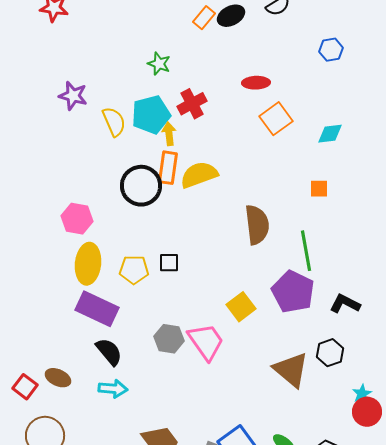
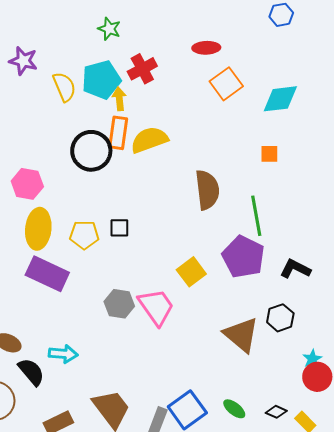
cyan diamond: (330, 134) -> (280, 99), size x1.4
black semicircle: (109, 352) -> (31, 372), moved

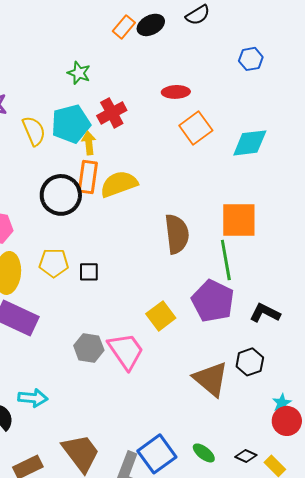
orange square: (269, 154) -> (239, 220), moved, size x2.0
yellow pentagon: (84, 235) -> (54, 263), moved

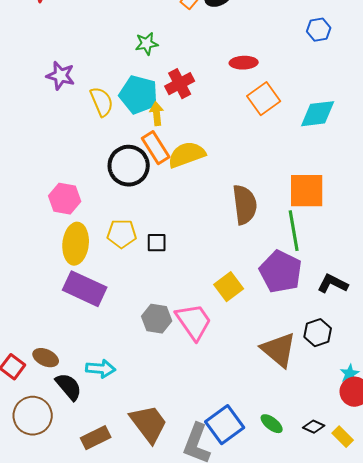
green star: (79, 73) -> (147, 44), turned -30
cyan pentagon: (71, 124) -> (139, 95), turned 30
orange rectangle: (88, 177) -> (156, 148), turned -40

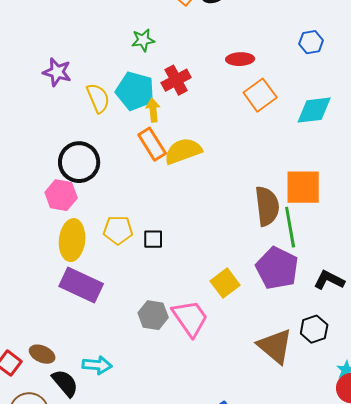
blue hexagon: (319, 30) -> (311, 42), moved
black circle: (129, 166) -> (79, 162), moved
brown semicircle: (245, 205) -> (267, 206), moved

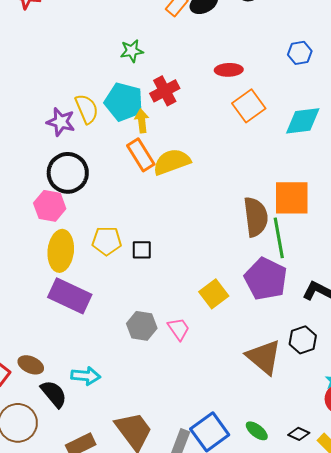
purple star: (57, 72) -> (61, 122), moved
pink trapezoid: (190, 318) -> (179, 329), size x0.6

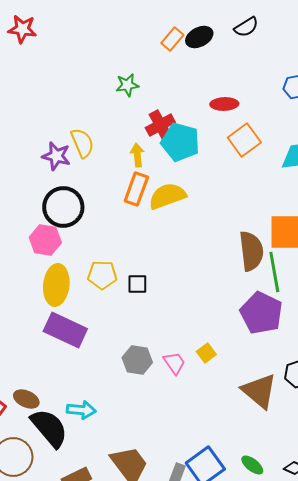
cyan pentagon: (124, 102) -> (180, 142), moved
orange rectangle: (141, 155) -> (136, 189), turned 52
yellow square: (214, 294) -> (206, 353), moved, size x0.7
black semicircle: (54, 394) -> (49, 428), size x1.4

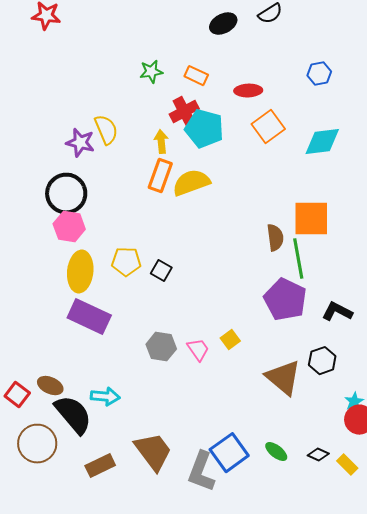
orange rectangle: (172, 39) -> (196, 76), moved, turned 75
black circle: (63, 207) -> (66, 194), moved
brown semicircle: (251, 251) -> (275, 238), size x0.7
black square: (137, 284) -> (161, 271), turned 30

